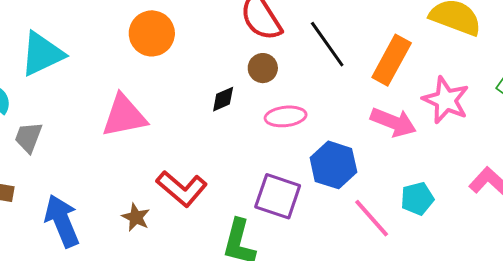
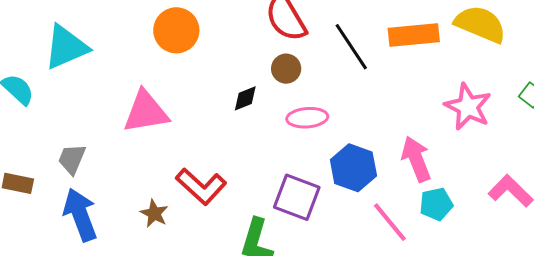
orange rectangle: (392, 60) -> (414, 35), moved, turned 54
pink arrow: (393, 122) -> (416, 159), moved, turned -135
gray trapezoid: (28, 137) -> (72, 159), moved

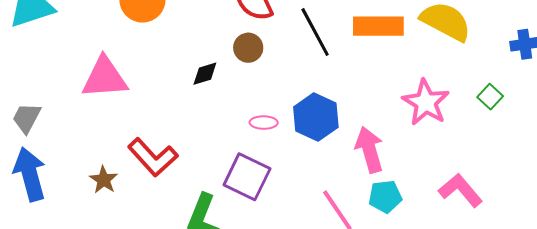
pink ellipse: (307, 118) -> (264, 123), moved, size x0.7
blue hexagon: (353, 168) -> (316, 117), moved

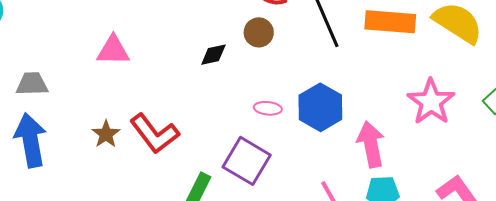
pink triangle: (105, 78) -> (113, 50), size x0.7
gray trapezoid: (27, 118) -> (32, 84), turned 56
brown star: (104, 180) -> (106, 134), moved

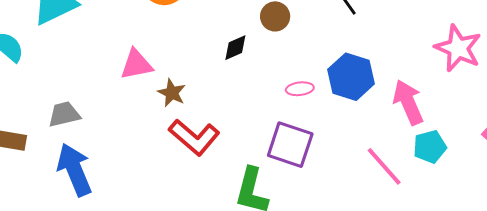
brown star: (106, 134) -> (172, 93), moved

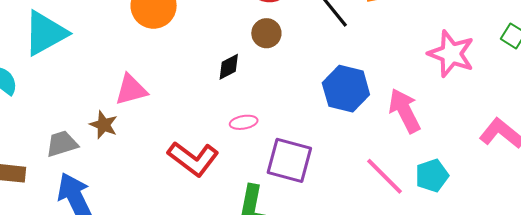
pink ellipse: (300, 89) -> (244, 122), moved
brown star: (172, 93) -> (104, 125), moved
cyan pentagon: (430, 147) -> (432, 176), moved

